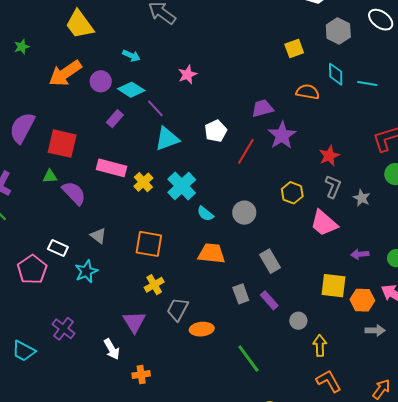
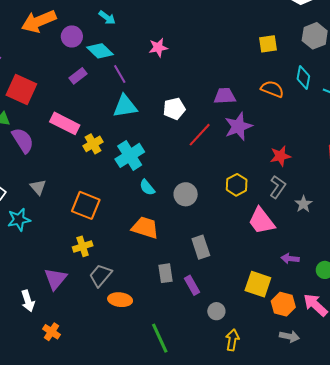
orange cross: (141, 375) -> (51, 332), turned 30

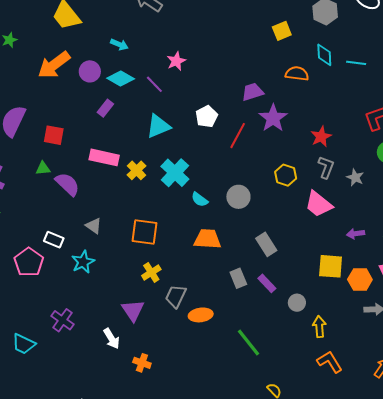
purple line: (120, 74) -> (154, 84), moved
red square: (21, 90) -> (54, 135), size x0.7

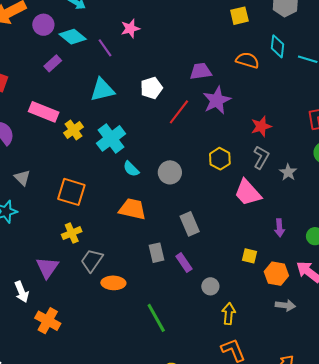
purple arrow: (356, 234) -> (279, 228), turned -96
yellow square: (331, 266) -> (250, 256), size x0.6
orange cross: (142, 363) -> (48, 321), size x1.4

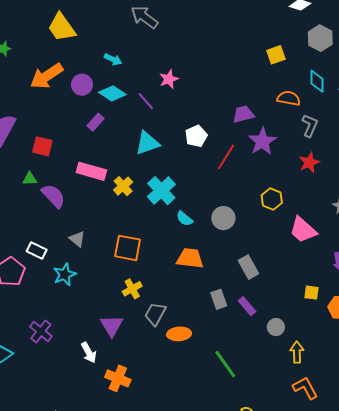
gray L-shape: (261, 157) -> (310, 126), moved

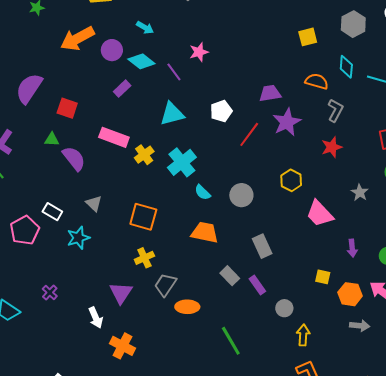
gray rectangle: (219, 299) -> (230, 276), turned -30
purple cross: (41, 331) -> (50, 293), size x0.7

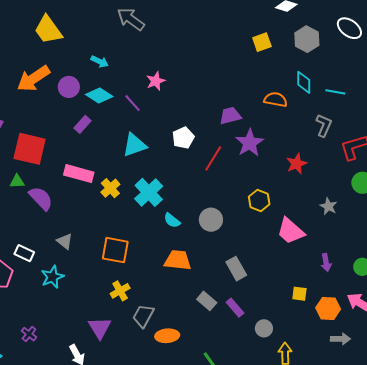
yellow square: (308, 37) -> (262, 42), moved
red square: (67, 108) -> (30, 149), size x1.6
gray L-shape: (335, 110) -> (324, 125), moved

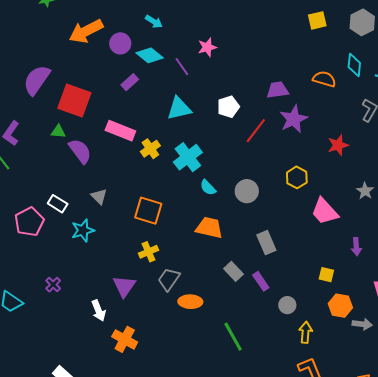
orange hexagon: (328, 308) -> (340, 306), moved

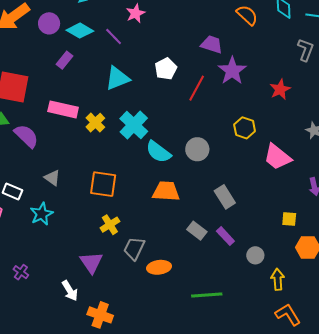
orange semicircle: (324, 79) -> (247, 15), moved, turned 35
purple trapezoid: (278, 90) -> (212, 44), turned 35
cyan semicircle: (208, 188) -> (158, 152), size x1.5
green line: (233, 337) -> (207, 295), turned -56

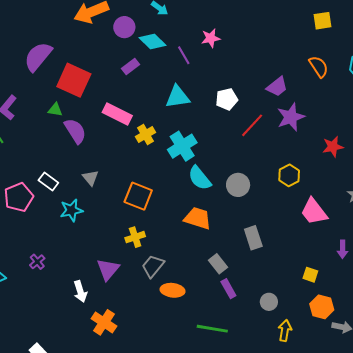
purple trapezoid: (212, 44) -> (277, 87), turned 110
purple rectangle: (225, 236) -> (228, 289), moved

